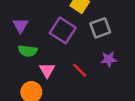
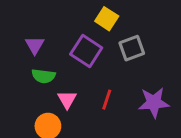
purple star: (109, 59) -> (154, 103), moved, size x1.5
red line: (80, 70) -> (107, 100), turned 63

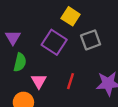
green semicircle: (44, 76) -> (20, 62), turned -84

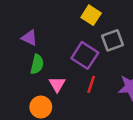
purple triangle: (13, 38) -> (29, 38), turned -35
purple square: (54, 42) -> (85, 55), moved

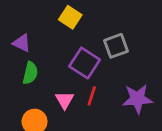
yellow square: (91, 15) -> (70, 17), moved
pink triangle: (57, 84) -> (65, 100), moved

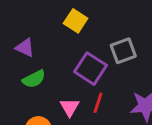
green semicircle: (30, 73) -> (34, 79), turned 50

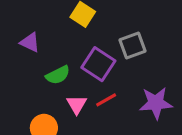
green semicircle: (34, 79) -> (58, 75), moved
red line: (98, 103) -> (106, 100), turned 42

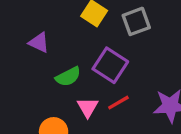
gray square: (133, 45) -> (136, 21), moved

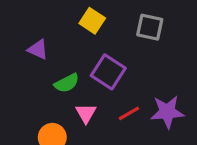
gray square: (136, 21) -> (150, 27), moved, turned 32
red line: (118, 103) -> (129, 113), moved

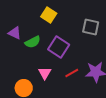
gray square: (150, 27) -> (91, 27), moved
green semicircle: (67, 83) -> (33, 42), moved

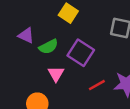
pink triangle: (45, 73) -> (56, 74), moved

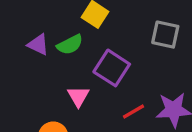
green semicircle: (48, 47) -> (70, 45), moved

